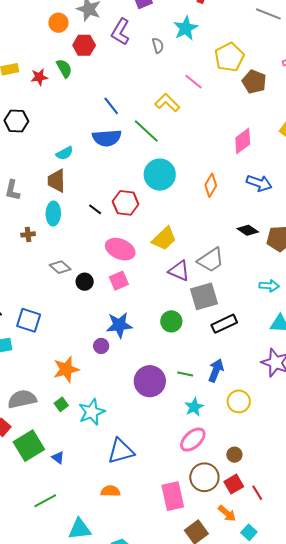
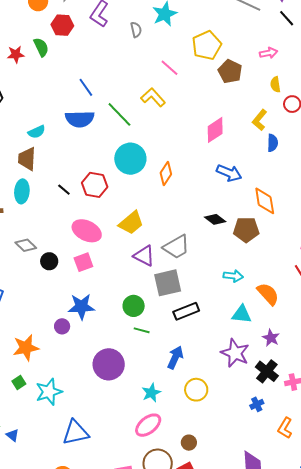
yellow L-shape: (167, 103) -> (153, 97), moved
orange diamond: (211, 185) -> (166, 174), moved
green line: (185, 374) -> (142, 330), moved

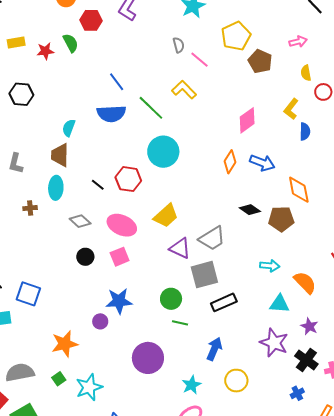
gray semicircle: (136, 30) -> (179, 45), moved
cyan semicircle: (37, 132) -> (69, 128), turned 138
orange diamond: (166, 174) -> (230, 162), moved
gray diamond: (26, 245) -> (80, 221), moved

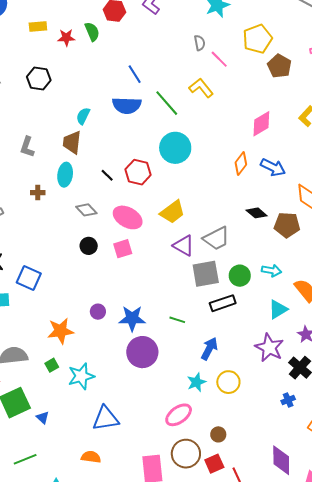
green circle: (171, 299) -> (240, 276), moved
blue star: (119, 301) -> (132, 318), moved
cyan triangle: (279, 304) -> (278, 309), turned -40
cyan star: (192, 385) -> (196, 382), moved

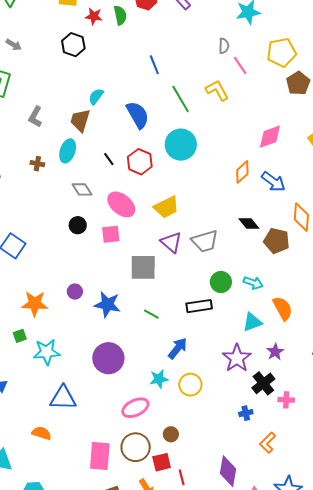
black hexagon: (39, 79) -> (73, 45), moved
blue semicircle: (127, 105) -> (138, 115), moved, turned -132
gray square: (206, 274) -> (143, 267), moved
purple circle: (142, 352) -> (108, 358), moved

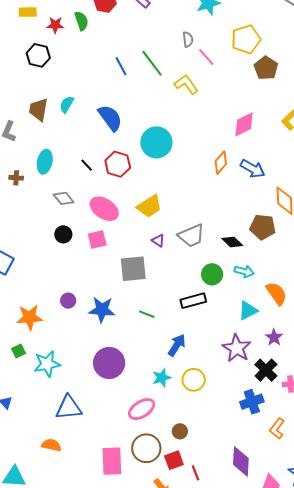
green line: (181, 99) -> (152, 63), moved
brown trapezoid: (80, 120) -> (38, 109), moved
black diamond: (249, 223) -> (232, 242), moved
purple triangle: (171, 242) -> (158, 241), size x0.6
blue cross: (246, 413) -> (252, 402), size x1.6

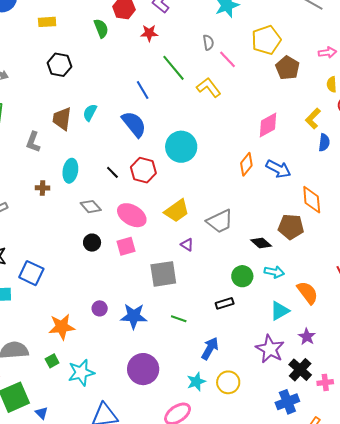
red star: (55, 25) -> (149, 33), moved
blue line: (121, 66) -> (143, 90), moved
gray trapezoid: (191, 236) -> (220, 221), moved
black rectangle: (193, 301) -> (225, 303), size x0.7

